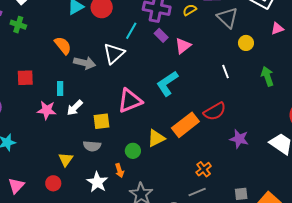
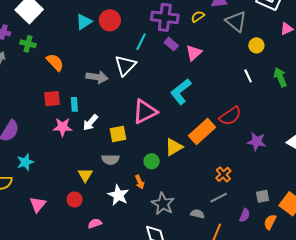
orange semicircle: (63, 45) -> (55, 62), moved
white line: (225, 72) -> (248, 76), moved
red square: (25, 78) -> (52, 99), moved

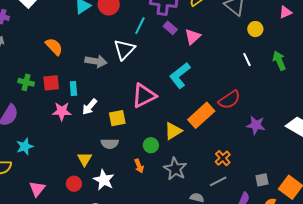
green cross: (28, 44) -> (26, 82), moved
white star: (118, 195) -> (104, 180), moved
gray star: (163, 204) -> (175, 169), moved

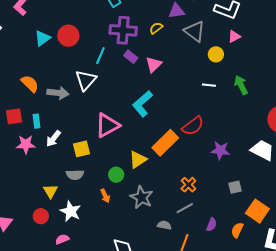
pink triangle: (285, 12) -> (234, 36), moved
orange semicircle: (54, 47) -> (30, 84), moved
white line: (247, 60) -> (209, 85), turned -56
gray square: (262, 180) -> (235, 187), moved

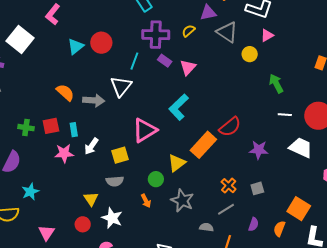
white line: (209, 85) -> (285, 115), moved
gray square: (235, 187) -> (257, 188), moved

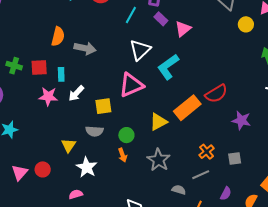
white triangle: (121, 86) -> (140, 50), moved
orange semicircle: (65, 92) -> (58, 36), turned 54
green circle: (156, 179) -> (126, 135), moved
red circle: (83, 224) -> (43, 169), moved

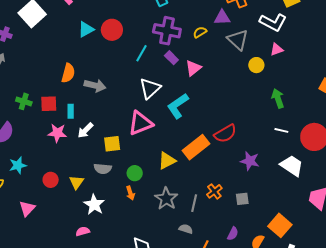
red circle: (43, 169) -> (51, 180), moved
gray line: (201, 175) -> (194, 203), moved, turned -54

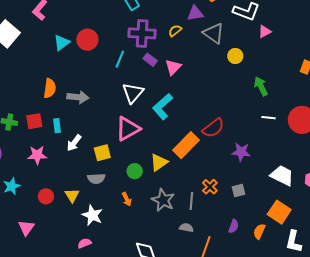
pink triangle: (277, 49) -> (265, 32), moved
pink star: (57, 133) -> (37, 155), moved
white trapezoid: (292, 166) -> (282, 175), moved
green circle: (135, 173) -> (135, 171), moved

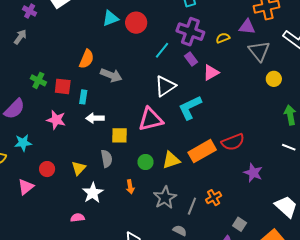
white arrow: (74, 143) -> (95, 118), turned 36
gray semicircle: (96, 179) -> (107, 159), turned -114
gray square: (239, 191) -> (240, 224), moved, turned 32
red circle: (46, 196) -> (47, 169), moved

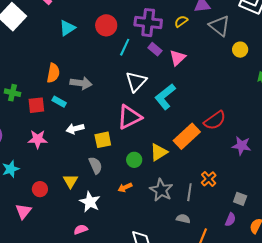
red circle: (136, 23) -> (106, 25), moved
green cross: (38, 80) -> (12, 93), moved
cyan rectangle: (83, 97) -> (59, 102), moved, turned -56
orange arrow: (130, 187) -> (125, 187), turned 88

